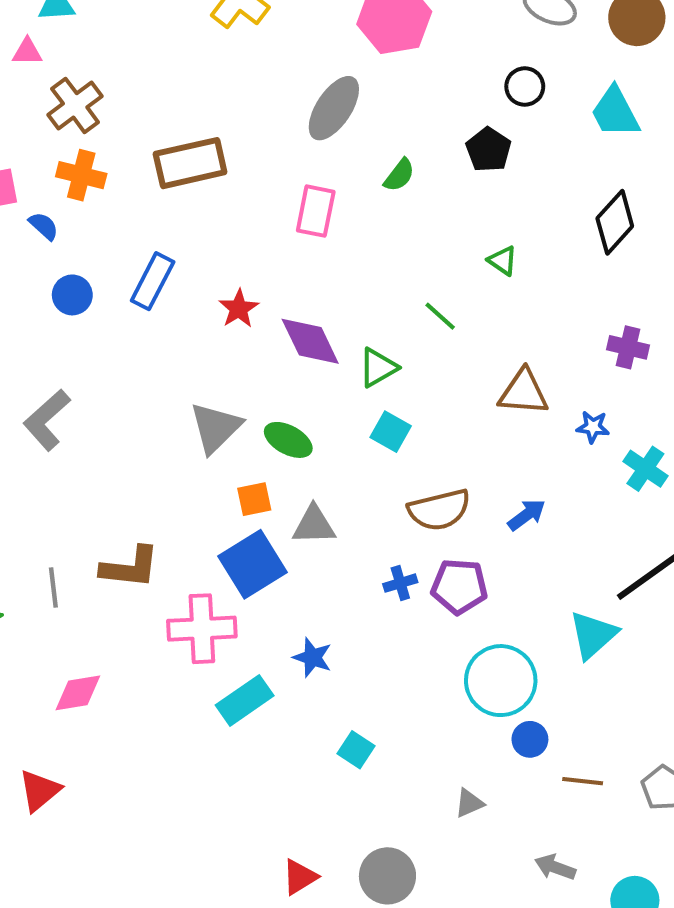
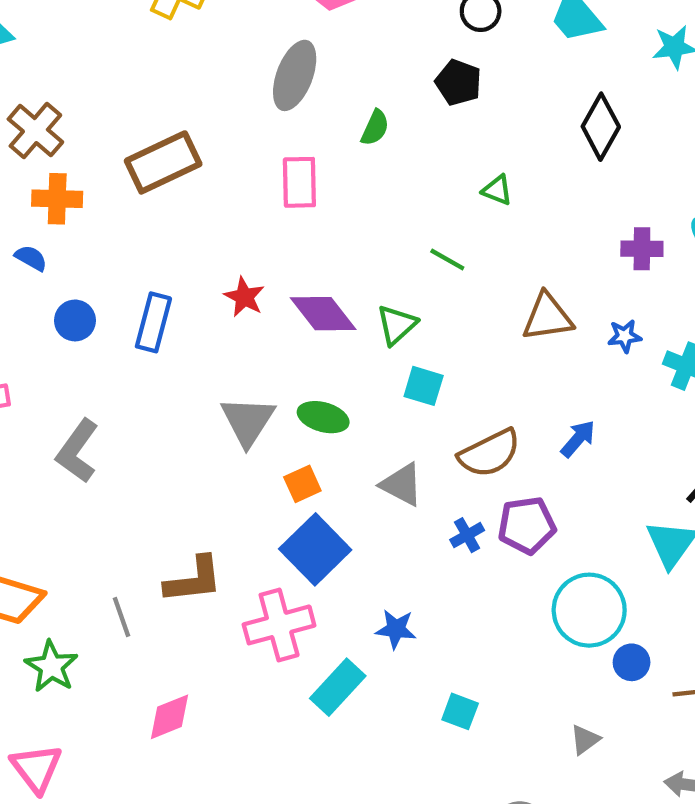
blue rectangle: (153, 281) -> (153, 322), moved
gray triangle: (314, 525) -> (402, 485), moved, turned 42

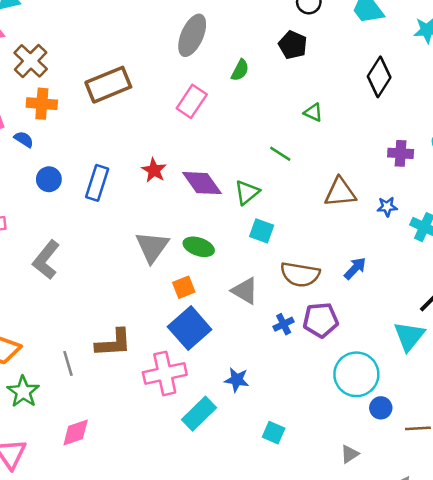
pink rectangle: (299, 182) -> (192, 101), turned 32
brown semicircle: (490, 453) -> (300, 274), turned 33
pink diamond: (169, 717) -> (76, 432), moved

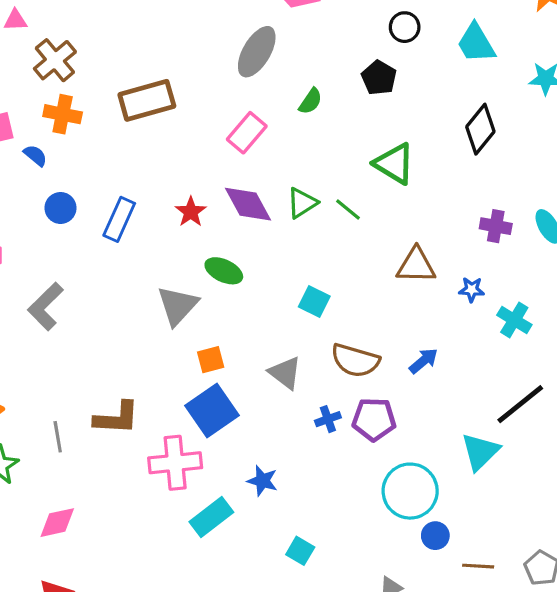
green triangle: (313, 113) -> (394, 164), size x1.8
purple diamond: (202, 183) -> (248, 204), moved
green triangle: (247, 192) -> (302, 203), moved
green ellipse: (199, 247) -> (224, 271), moved

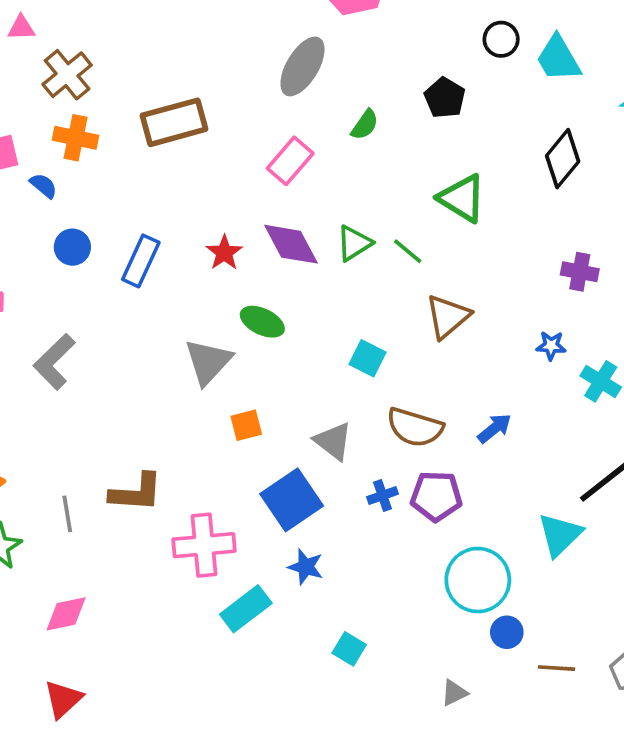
black circle: (405, 27) -> (501, 39), moved
brown triangle: (416, 265) -> (448, 317), moved, turned -42
blue square: (212, 411) -> (292, 500), moved

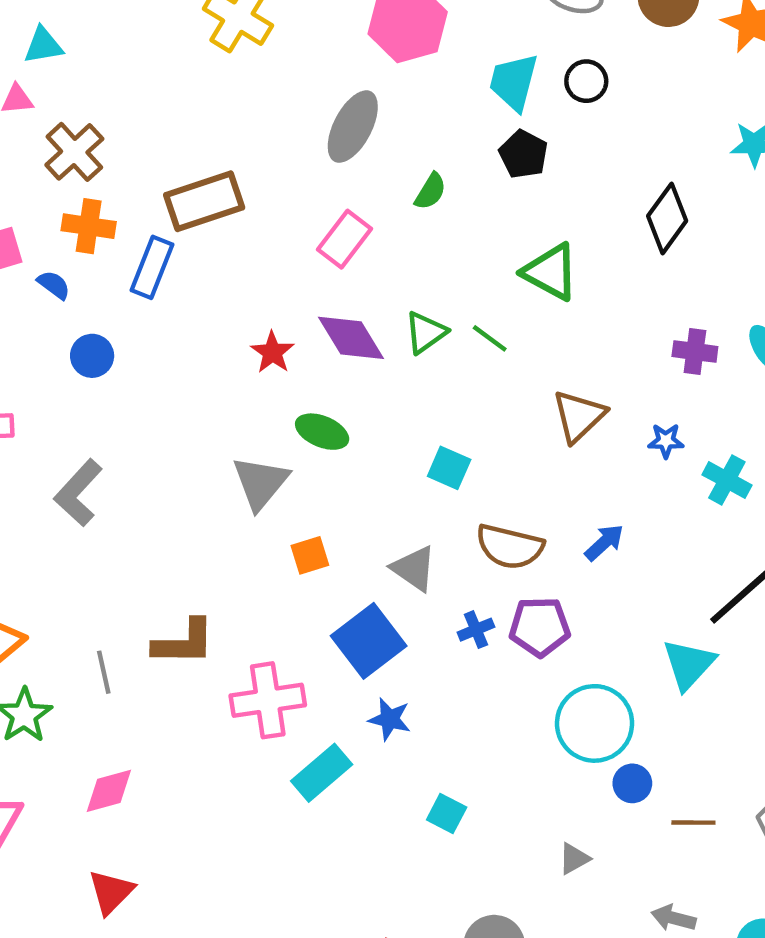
cyan trapezoid: (558, 58) -> (514, 82), moved, turned 48
blue rectangle: (141, 261) -> (152, 267), moved
brown triangle: (448, 317) -> (579, 416), moved

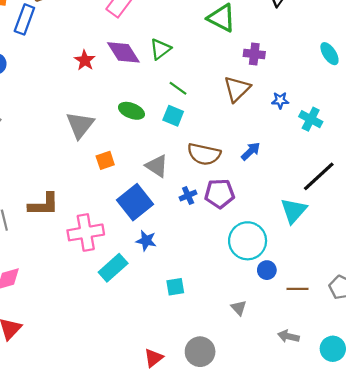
green line: (490, 338) -> (178, 88), moved
purple cross: (695, 351) -> (254, 54), moved
green ellipse: (322, 432) -> (131, 111), moved
cyan square: (447, 814) -> (175, 287), turned -36
gray triangle: (574, 859) -> (239, 308), turned -42

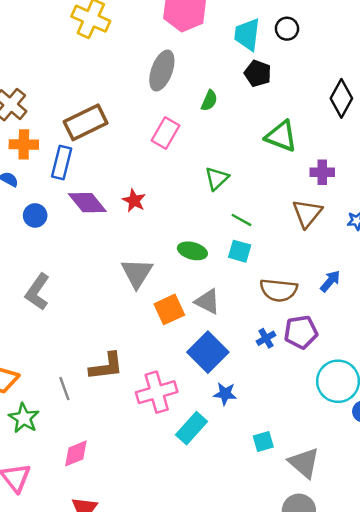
purple diamond: (123, 52) -> (87, 203), moved
orange square: (105, 160) -> (169, 309), size x1.4
gray triangle: (157, 166) -> (208, 301), moved
gray triangle: (239, 308) -> (304, 463), moved, size x1.8

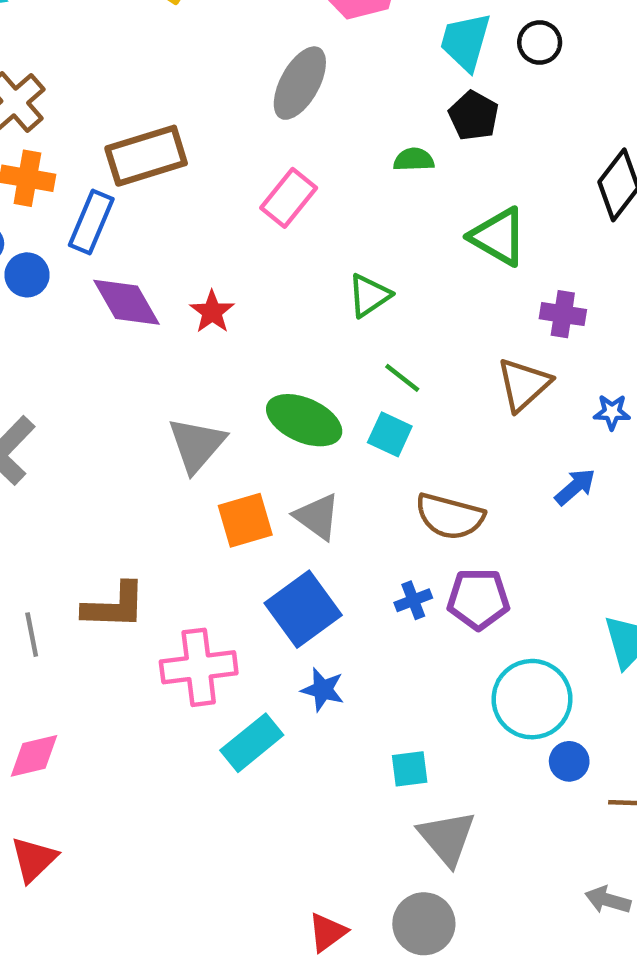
green semicircle: (209, 101) -> (414, 160), moved, turned -125
blue circle: (35, 215) -> (27, 275), moved
green ellipse: (192, 251) -> (304, 420), size x1.4
blue arrow: (330, 281) -> (575, 487), moved
cyan square: (263, 441) -> (410, 769), moved

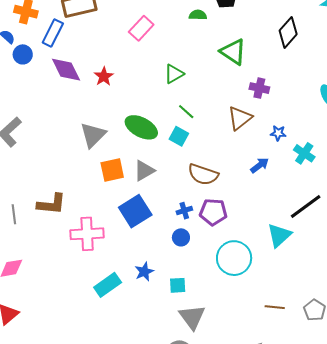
gray triangle: (317, 517) -> (144, 171), turned 50
blue star: (323, 690) -> (144, 272), moved, turned 30
cyan rectangle: (252, 743) -> (108, 285), moved
blue circle: (569, 761) -> (181, 237), moved

